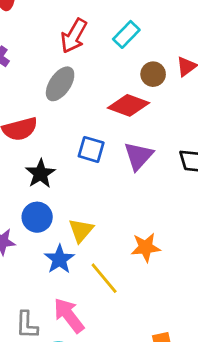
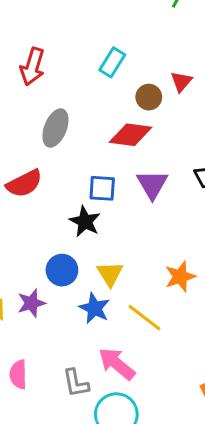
red arrow: (74, 36) -> (32, 67), moved
black star: (40, 174) -> (85, 221), moved

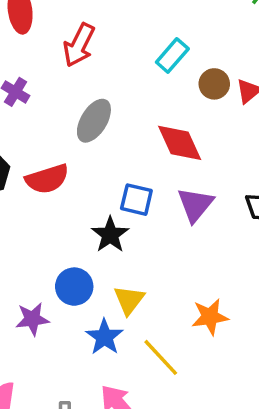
brown circle: (149, 97) -> (214, 84), moved
red diamond: (131, 135) -> (180, 143), turned 48

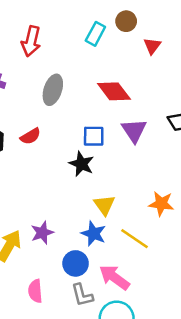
brown circle: (214, 84) -> (126, 21), moved
red semicircle: (47, 179) -> (30, 136), size x0.7
blue circle: (74, 287) -> (76, 263), moved
orange star: (210, 317) -> (161, 204), turned 30

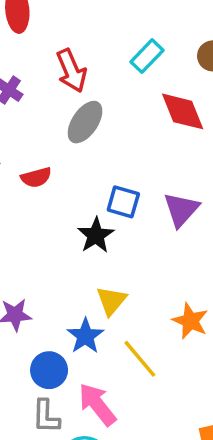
cyan rectangle: (95, 34) -> (147, 56), moved
red arrow: (31, 41) -> (71, 71), moved, turned -52
red diamond: (114, 91) -> (183, 111), moved

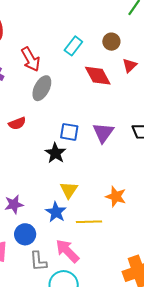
yellow line: (140, 359) -> (89, 222), turned -45
blue circle: (49, 370) -> (25, 234), moved

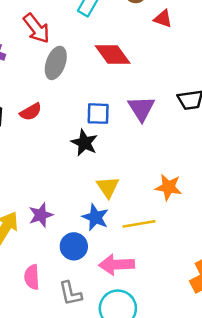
red triangle: (130, 65) -> (163, 19), turned -49
red diamond: (98, 76) -> (113, 55), moved
blue circle: (25, 234) -> (74, 246), moved
pink arrow: (67, 251) -> (117, 265), turned -40
gray L-shape: (38, 261) -> (70, 293), moved

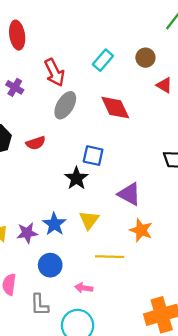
purple triangle: (141, 108) -> (129, 194), moved, turned -40
blue star: (95, 217) -> (54, 224), moved
pink arrow: (117, 265) -> (84, 288), size x0.6

